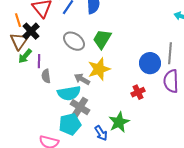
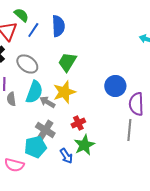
gray ellipse: (74, 41) -> (27, 64), moved
gray line: (170, 53) -> (129, 130), moved
red cross: (138, 92) -> (78, 123), moved
cyan semicircle: (69, 93) -> (34, 92), moved, turned -60

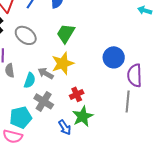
cyan semicircle: (34, 92) -> (30, 80), moved, size x0.7
cyan pentagon: (35, 147) -> (21, 117), moved

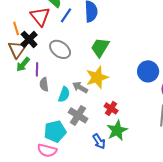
red cross: (77, 94) -> (111, 108), turned -32

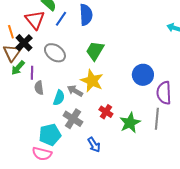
yellow star: (97, 77) -> (92, 81), turned -30
green star: (117, 130) -> (130, 123), moved

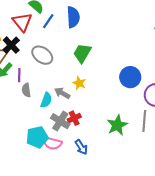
yellow star: (92, 81) -> (79, 83), size x0.6
red cross: (106, 112) -> (74, 118), moved, turned 32
pink semicircle: (42, 154) -> (52, 143), moved

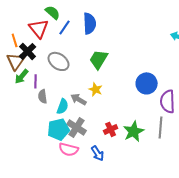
red cross: (74, 118) -> (111, 129), moved
cyan pentagon: (37, 137) -> (59, 129), moved

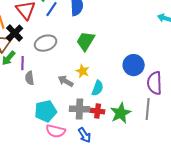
gray ellipse: (59, 61) -> (46, 43), turned -55
cyan semicircle: (63, 106) -> (98, 88), moved
gray cross: (77, 127) -> (80, 109), moved, turned -30
red cross: (111, 129) -> (98, 111), turned 32

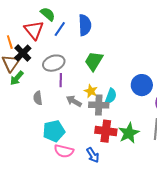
purple line: (23, 63) -> (61, 80), moved
cyan semicircle: (98, 88) -> (111, 96), moved
gray cross: (80, 109) -> (99, 105), moved
red cross: (98, 111) -> (106, 131), size x1.5

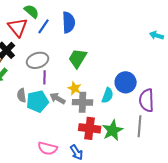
cyan semicircle: (111, 96) -> (108, 95), moved
cyan pentagon: (54, 131) -> (38, 101), moved

